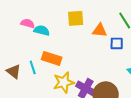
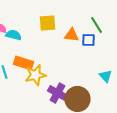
blue square: (117, 43) -> (88, 40), moved
yellow star: (64, 82) -> (35, 75), moved

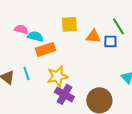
orange rectangle: (23, 63) -> (45, 49), moved, turned -36
purple cross: (57, 93) -> (64, 94), moved

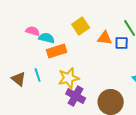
yellow square: (69, 24) -> (81, 26), turned -30

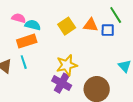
yellow square: (81, 26) -> (67, 26), moved
orange rectangle: (57, 51) -> (27, 41), moved
yellow star: (69, 78) -> (67, 65), moved

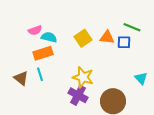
green line: (116, 15) -> (132, 27), turned -36
pink semicircle: (19, 18) -> (35, 30), turned 144
yellow star: (67, 65) -> (83, 77), turned 30

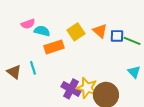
green line: (132, 27) -> (132, 41), moved
orange triangle: (107, 37) -> (100, 31), turned 35
orange rectangle: (43, 53) -> (54, 47), moved
yellow star: (83, 77) -> (87, 88), moved

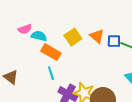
orange rectangle: (54, 47) -> (51, 52), turned 48
cyan line: (33, 68) -> (51, 73), moved

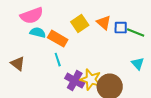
pink semicircle: (25, 29) -> (32, 16), size x1.6
cyan semicircle: (39, 36) -> (38, 33), moved

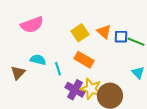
cyan semicircle: (38, 33) -> (38, 60), moved
orange rectangle: (58, 39) -> (84, 60), moved
brown triangle: (18, 64) -> (18, 73), turned 35

